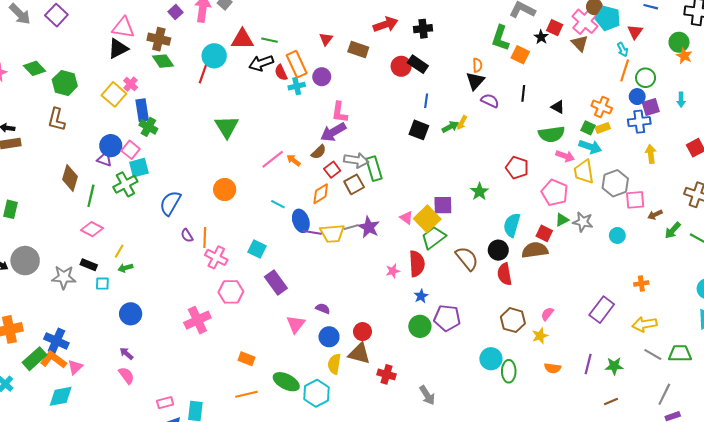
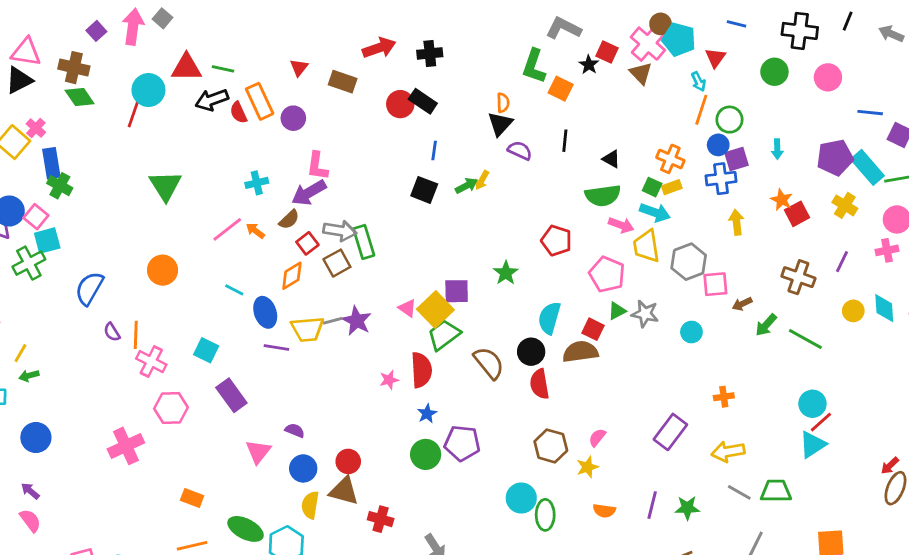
orange star: (684, 56) -> (782, 200), moved
cyan cross: (297, 86) -> (257, 183), moved
purple line: (312, 232) -> (276, 347), moved

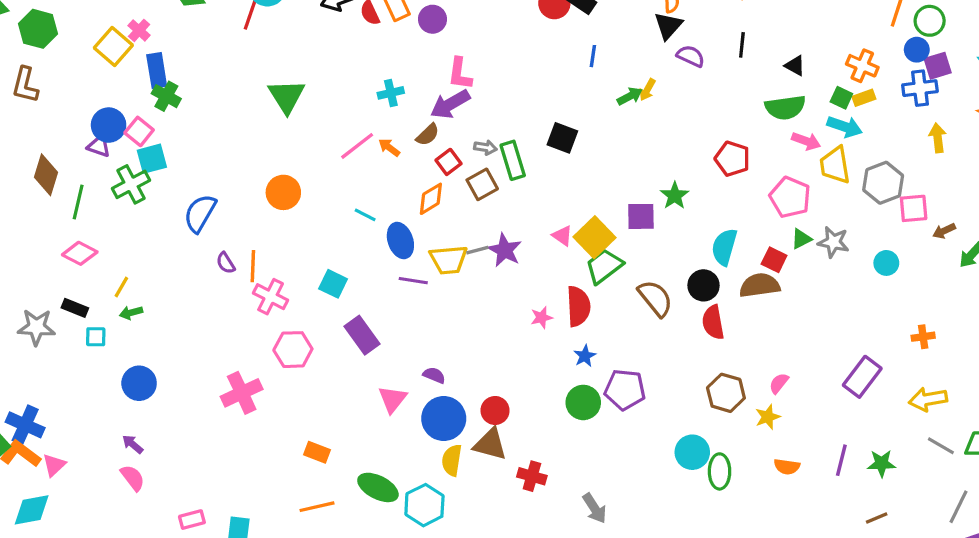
black square: (424, 190) -> (562, 138), moved
gray arrow: (340, 231) -> (485, 147), size x0.6
purple square: (457, 291) -> (641, 216), moved
blue circle: (303, 468) -> (444, 419), size x1.4

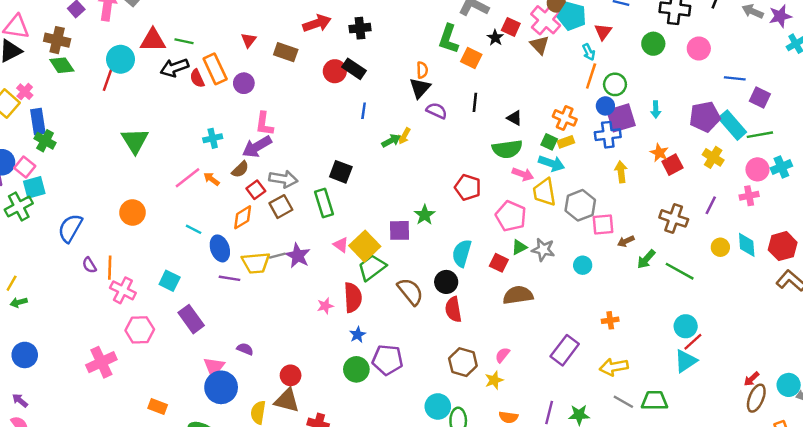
purple square: (938, 66) -> (621, 118), size x1.4
gray arrow: (485, 147) -> (283, 179), size x1.6
green rectangle: (513, 160) -> (324, 203), moved
brown semicircle: (760, 285) -> (518, 295), moved
blue circle: (444, 419) -> (221, 387), moved

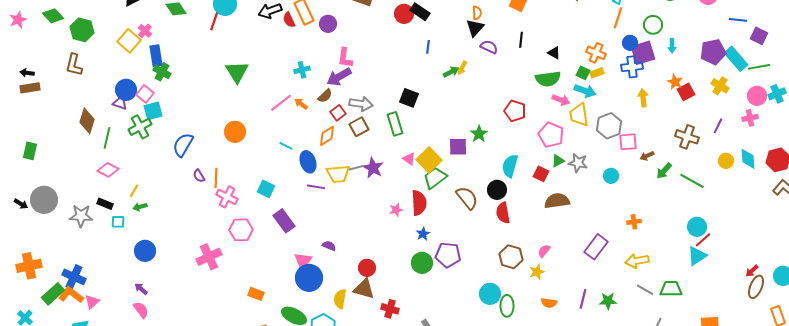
green circle: (615, 84) -> (653, 25), moved

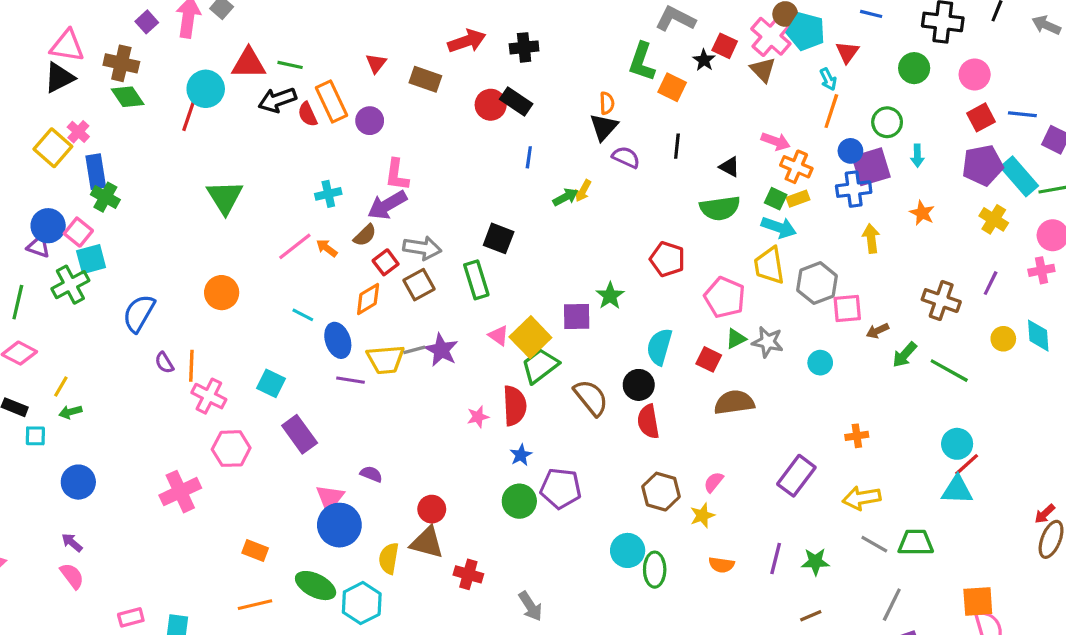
red square: (686, 92) -> (981, 117), moved
pink arrow: (561, 100) -> (776, 141), moved
cyan triangle: (697, 256) -> (957, 490), turned 35

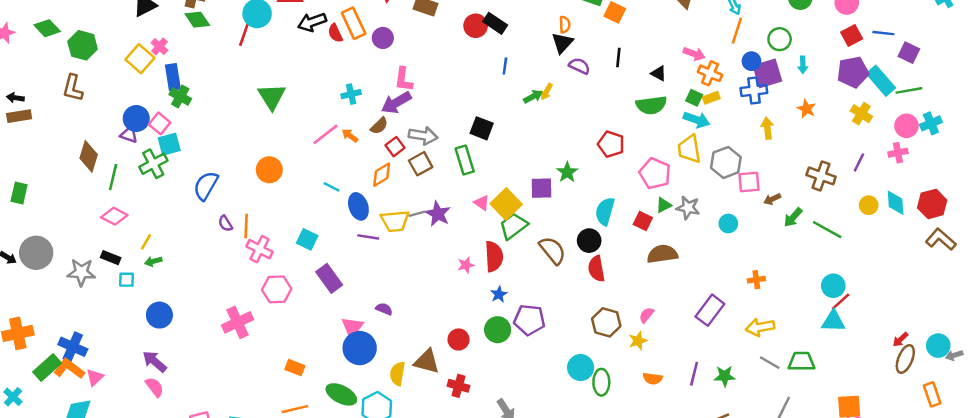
red circle: (432, 509) -> (459, 339), moved
purple arrow: (72, 543) -> (155, 361), size x1.5

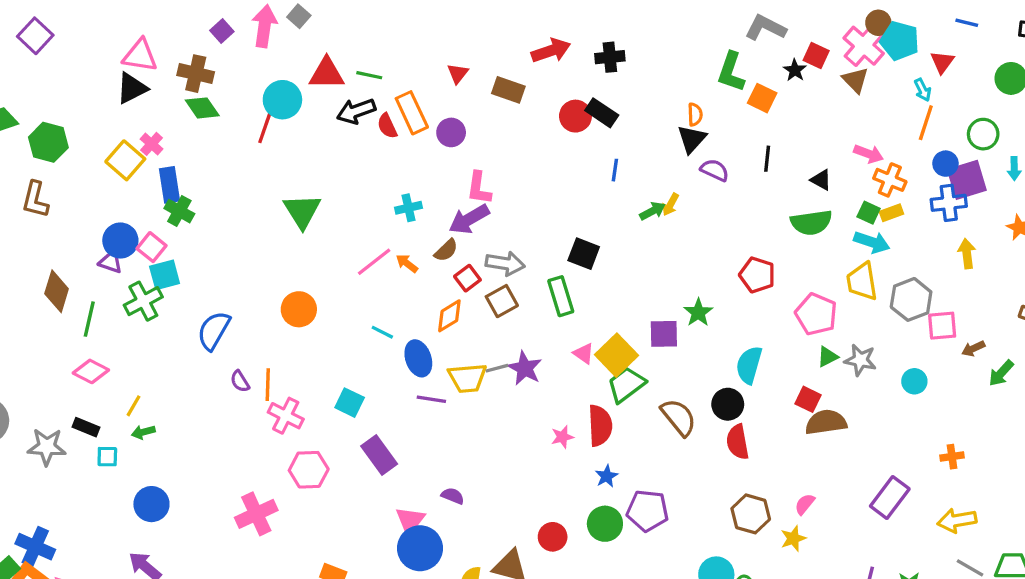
red square: (643, 221) -> (808, 399), moved

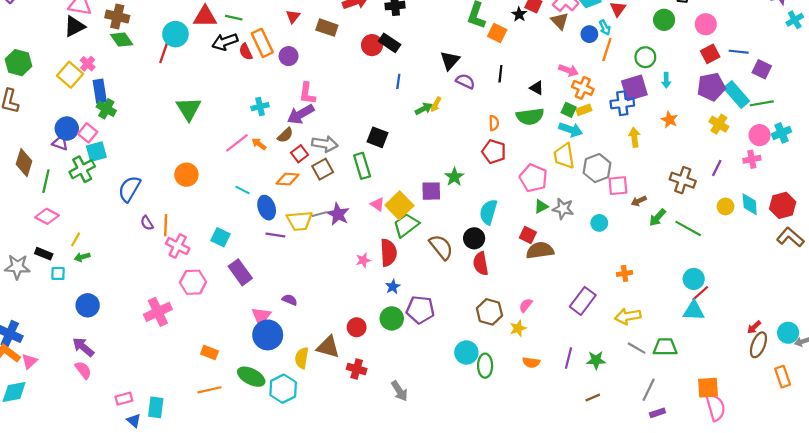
orange semicircle: (695, 114) -> (494, 123), moved
blue circle: (945, 164) -> (589, 34), moved
orange diamond: (449, 316) -> (287, 179), turned 35

